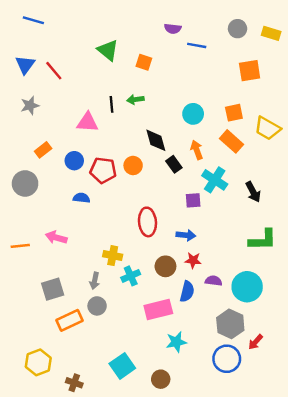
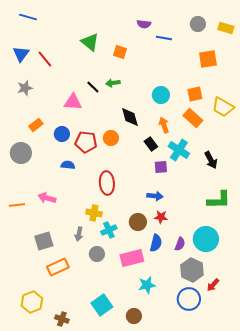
black line: (111, 104) -> (93, 87), turned -40
black rectangle: (174, 164) -> (151, 144), moved
red ellipse: (147, 222) -> (107, 183), moved
purple semicircle: (214, 281) -> (180, 244), moved, turned 104
gray circle: (97, 306) -> (97, 254), moved

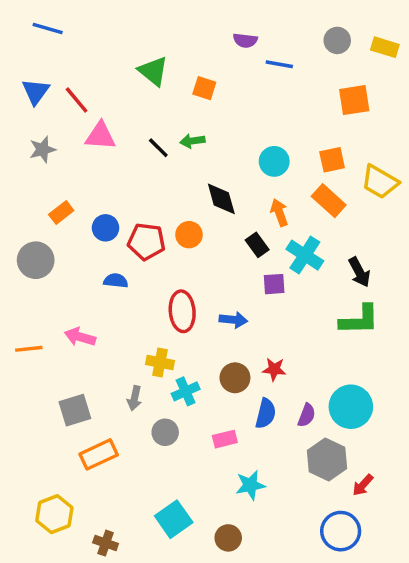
pink triangle: (73, 102) -> (100, 136), moved
blue arrow: (155, 196) -> (233, 320), moved
green L-shape: (219, 200) -> (359, 320), moved
pink rectangle: (132, 258) -> (225, 439), size x0.6
blue circle: (189, 299) -> (341, 531), moved

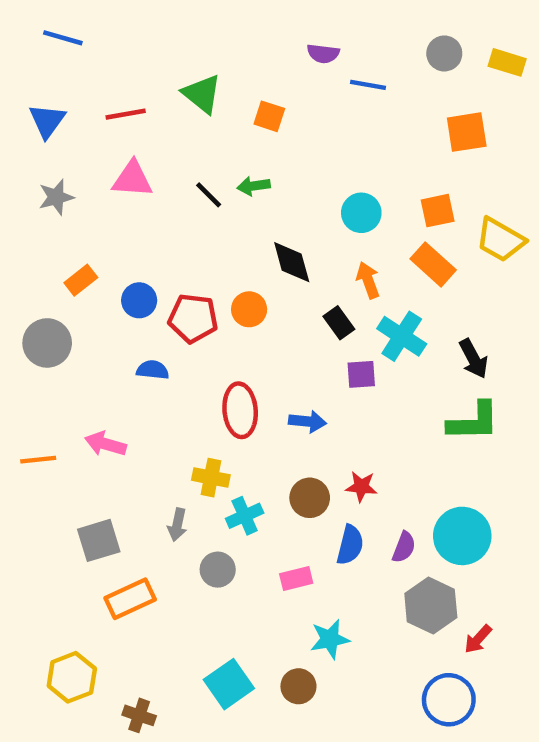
red line: (77, 100) -> (126, 114), moved, turned -60
brown circle: (228, 538) -> (298, 686), moved

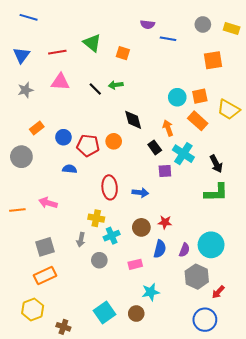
cyan circle: (361, 213) -> (177, 97), moved
orange rectangle: (130, 599) -> (45, 276), moved

